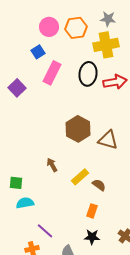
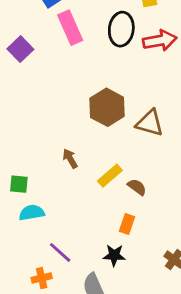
pink rectangle: (52, 73) -> (70, 28), turned -50
black star: (92, 237) -> (114, 255), moved

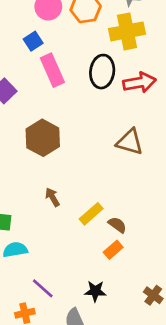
brown hexagon: (107, 107) -> (43, 138), moved
brown triangle: (150, 123) -> (130, 142), moved
orange rectangle: (127, 224) -> (113, 250), moved, turned 30

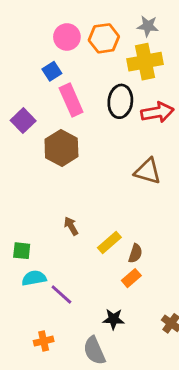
brown hexagon: (43, 138) -> (61, 148), moved
brown semicircle: (117, 225) -> (135, 253), turned 72
purple line: (43, 288) -> (61, 295), moved

